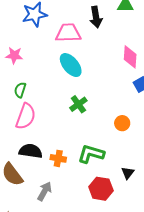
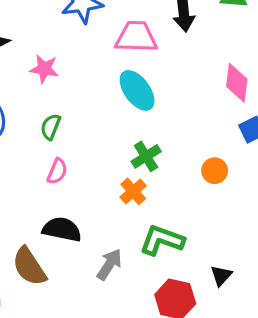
pink semicircle: (26, 116) -> (57, 171), size x0.6
orange circle: (122, 123) -> (215, 171), moved
orange cross: (58, 158) -> (133, 191), moved, turned 35
gray arrow: (45, 191) -> (109, 264), moved

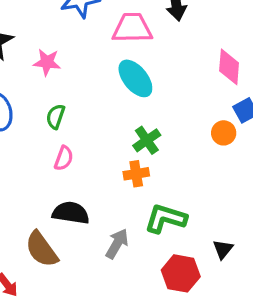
orange circle: (215, 171) -> (224, 133), moved
orange cross: (133, 191) -> (136, 174), turned 35

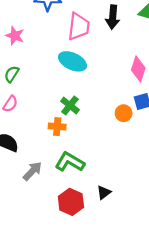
pink trapezoid: (132, 28) -> (79, 26), turned 84
cyan ellipse: (135, 78) -> (72, 61), turned -40
green cross: (147, 140) -> (70, 105), turned -30

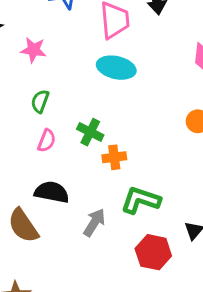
green cross: (70, 105) -> (90, 132), moved

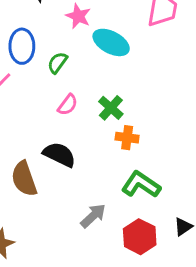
cyan ellipse: (116, 68) -> (111, 42), moved
green semicircle: (40, 101) -> (57, 63), moved
gray arrow: (94, 222) -> (93, 216), moved

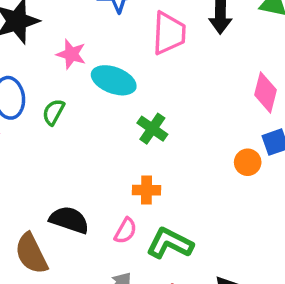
pink semicircle: (68, 105) -> (125, 231), moved
green cross: (111, 108) -> (152, 129), moved

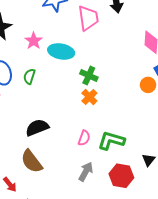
pink star: (71, 54) -> (34, 41), turned 30
orange cross: (146, 190) -> (89, 97), moved, turned -35
black semicircle: (69, 220) -> (37, 128), moved, turned -30

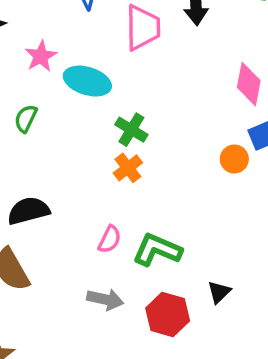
gray arrow: (86, 172) -> (105, 299), turned 66

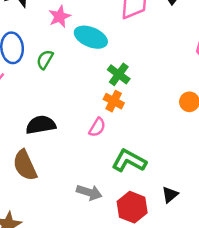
orange cross: (128, 168) -> (114, 101), turned -30
pink semicircle: (110, 239) -> (97, 127), moved

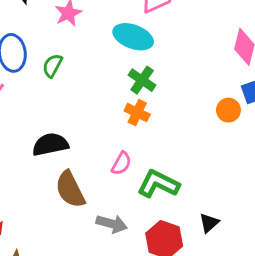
cyan ellipse: (91, 37) -> (133, 37), moved
pink semicircle: (97, 127) -> (121, 163), moved
brown semicircle: (25, 165) -> (70, 189), moved

